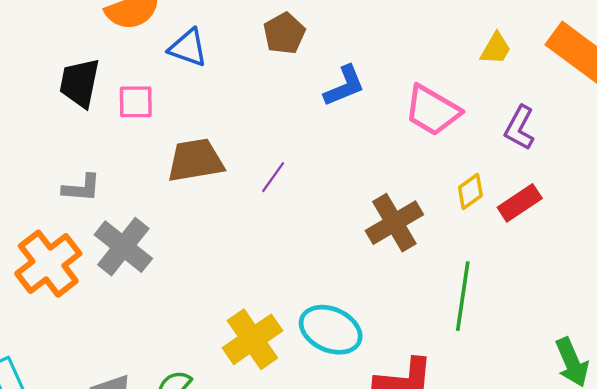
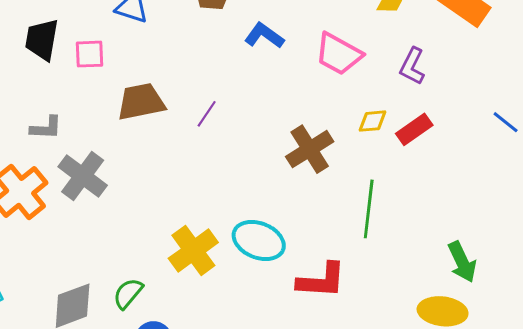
blue L-shape: (344, 86) -> (264, 36), turned -120
yellow diamond: (470, 192) -> (373, 121), turned 32

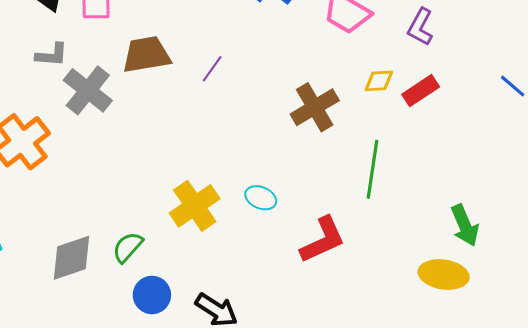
gray L-shape: (46, 128) -> (52, 55), moved
gray cross: (83, 176) -> (88, 90), moved
cyan ellipse: (259, 241) -> (261, 198), size x0.6
red L-shape: (321, 281) -> (323, 240), turned -30

